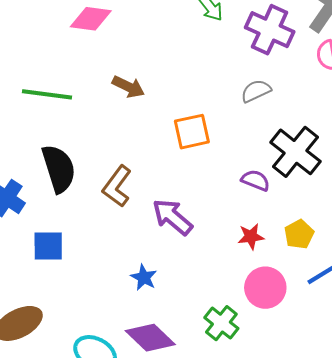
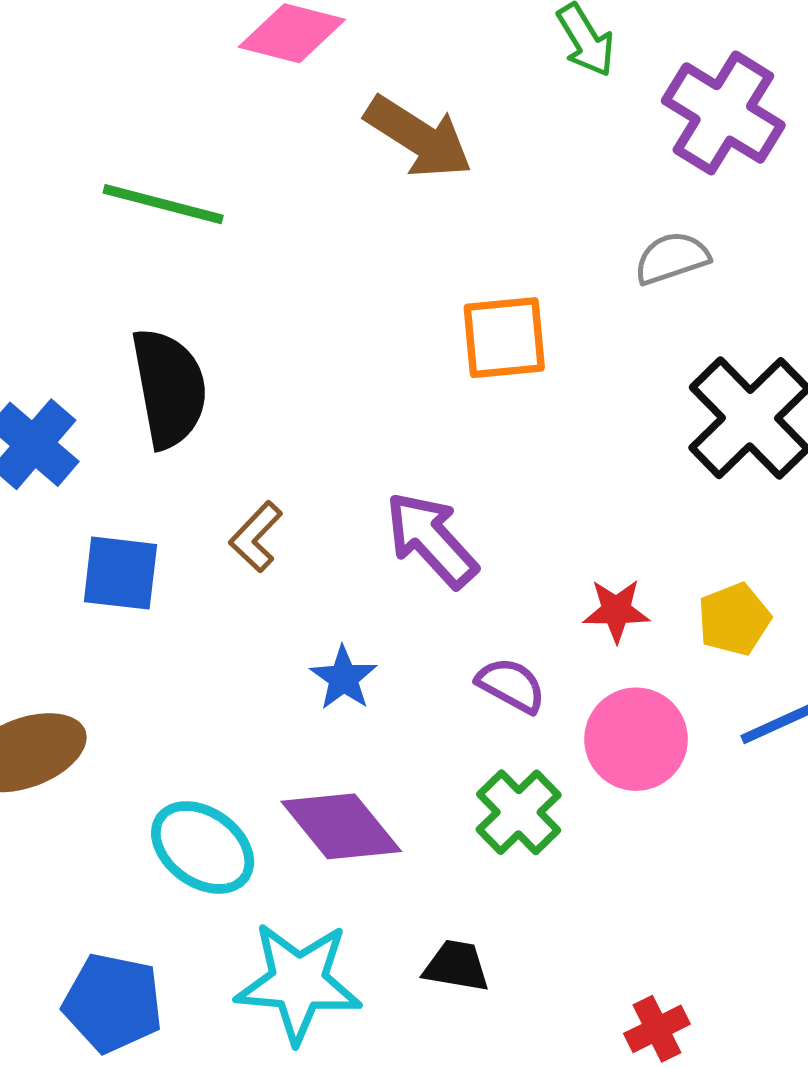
brown arrow: (128, 87) -> (418, 137), moved, size x1.4
purple semicircle: (256, 180) -> (511, 685), moved
brown L-shape: (117, 186) -> (256, 537), moved, size x0.7

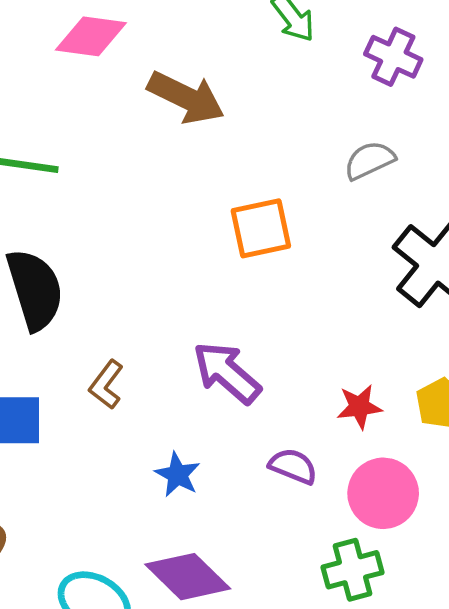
purple cross: (723, 113) -> (393, 57), size x0.7
green cross: (519, 812) -> (353, 570), moved, turned 36

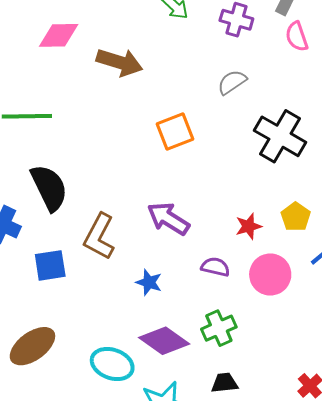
brown L-shape: (106, 385) -> (99, 236), size x1.6
green cross: (353, 570) -> (219, 328), moved

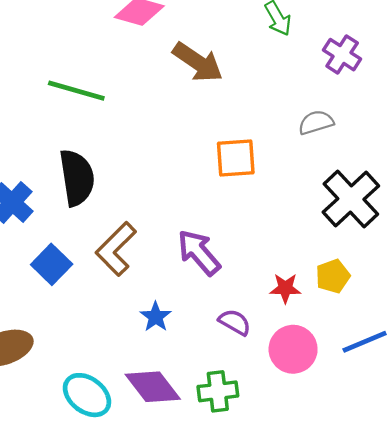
yellow pentagon: (296, 217) -> (333, 276), moved
blue square: (50, 265) -> (52, 264), turned 36

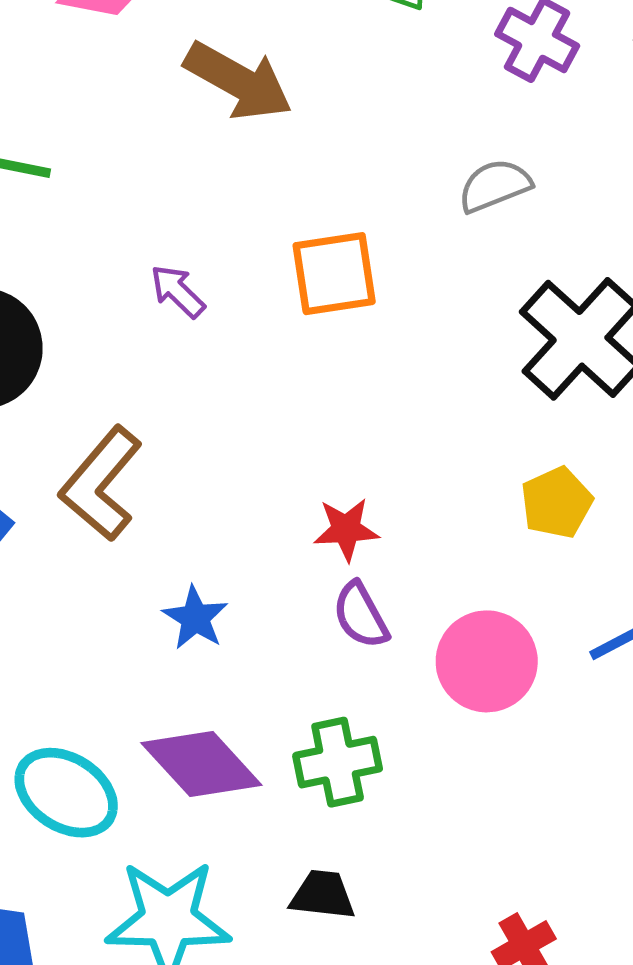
purple arrow: (199, 252) -> (178, 291), moved, size x0.6
red star: (285, 288) -> (346, 529), moved
purple semicircle: (235, 322) -> (361, 615), turned -144

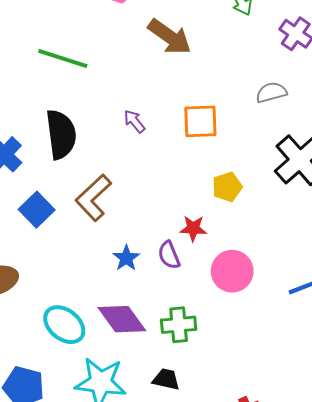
yellow pentagon: (557, 503) -> (227, 187), moved
purple semicircle: (361, 615) -> (169, 255), moved
pink circle: (487, 661) -> (232, 271), moved

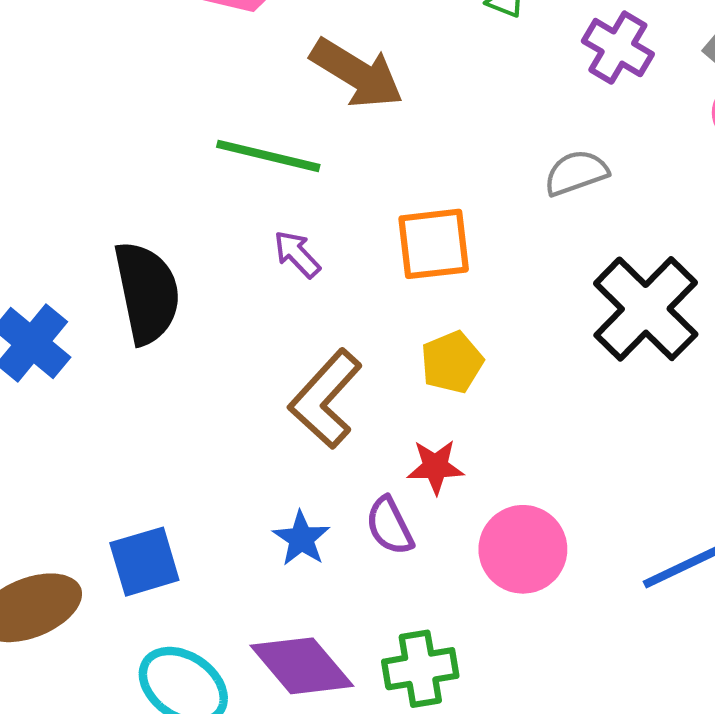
green line: (63, 58) -> (268, 156), moved
yellow pentagon: (227, 187) -> (452, 362), moved
brown L-shape: (93, 198) -> (325, 399), moved
blue square: (37, 210) -> (144, 562), moved, turned 32

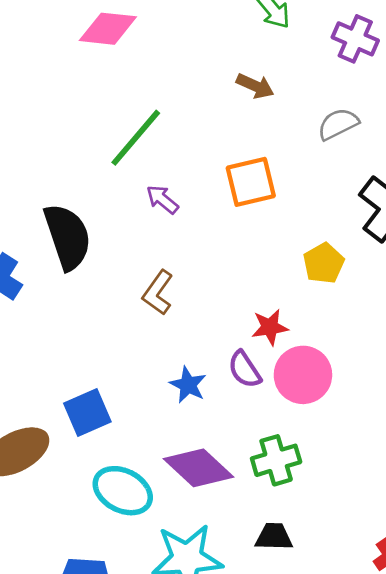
brown arrow: (357, 73) -> (255, 86), moved, size x0.6
green line: (268, 156) -> (136, 138), turned -56
yellow pentagon: (452, 362) -> (324, 263), moved
brown L-shape: (325, 399) -> (158, 293), moved, size x0.7
pink circle: (523, 549) -> (303, 375), moved

